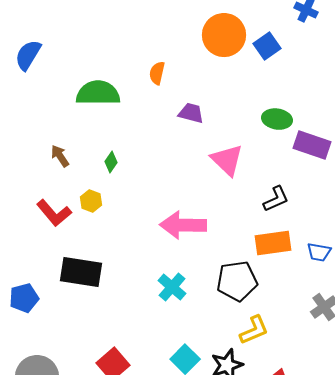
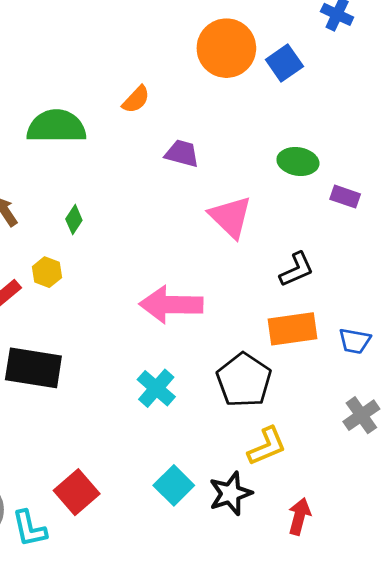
orange semicircle: (157, 73) -> (136, 99), turned -150
purple rectangle: (312, 145) -> (345, 197), size x0.6
black pentagon: (237, 281) -> (244, 380), turned -30

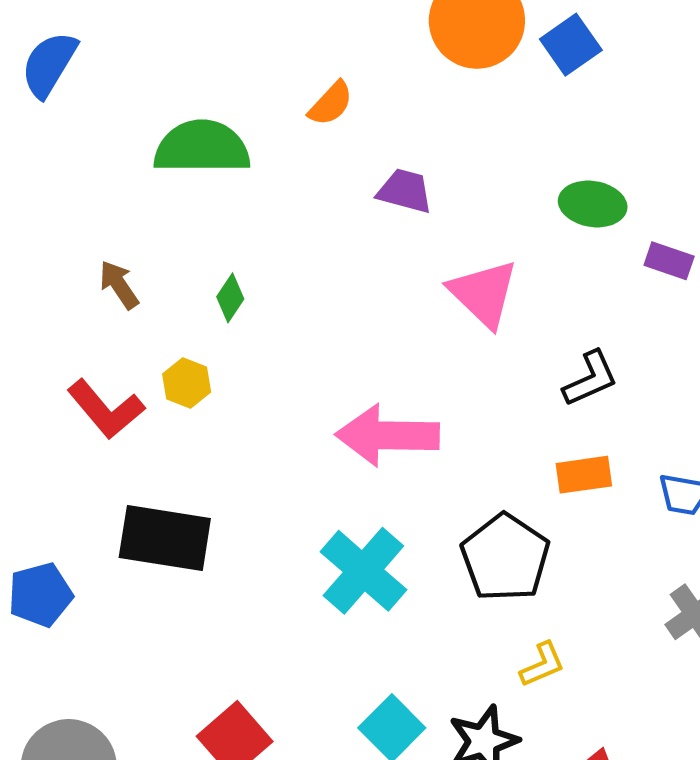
orange rectangle: (293, 329) -> (584, 475), size x0.7
cyan cross: (156, 388) -> (363, 571), size x1.4
yellow L-shape: (267, 446) -> (542, 665), size x0.7

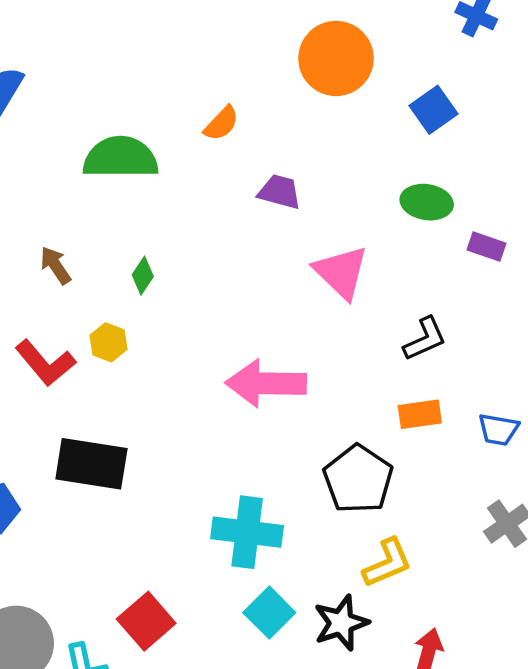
blue square: (571, 45) -> (433, 110), moved
cyan cross: (363, 571) -> (247, 532), moved, turned -34
yellow L-shape: (542, 665) -> (387, 563), size x1.4

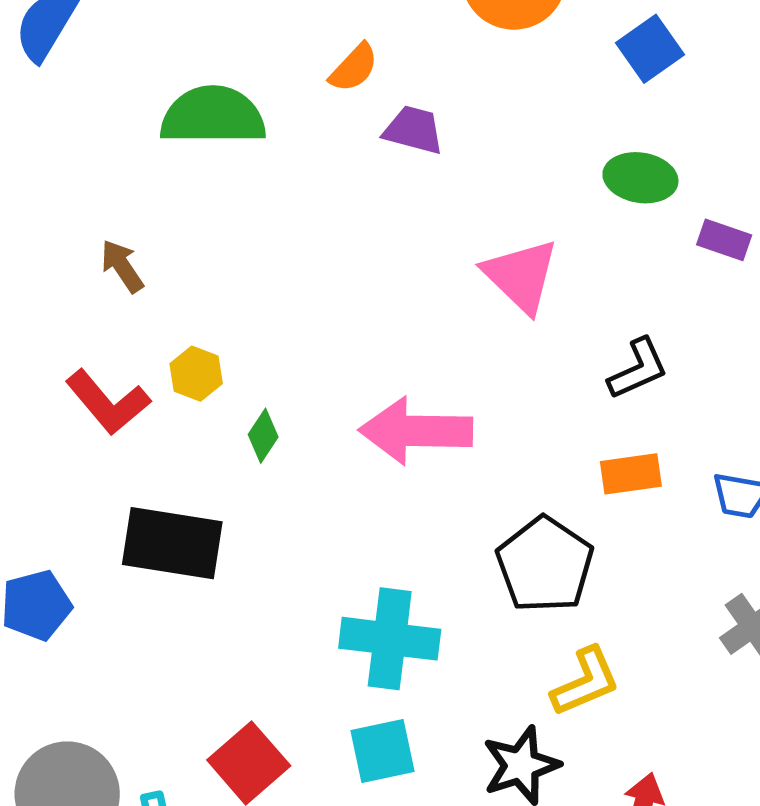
purple trapezoid: (280, 192) -> (414, 130), moved
green diamond: (143, 276) -> (263, 436), moved
cyan square: (269, 613) -> (382, 751), moved, turned 33

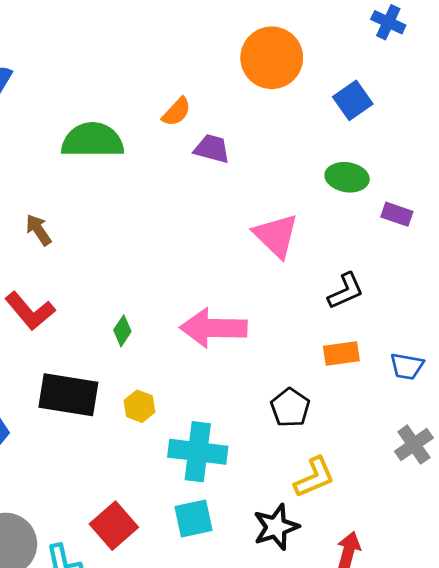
yellow hexagon: (196, 374) -> (139, 406), moved
black pentagon: (545, 565) -> (290, 408), size x0.7

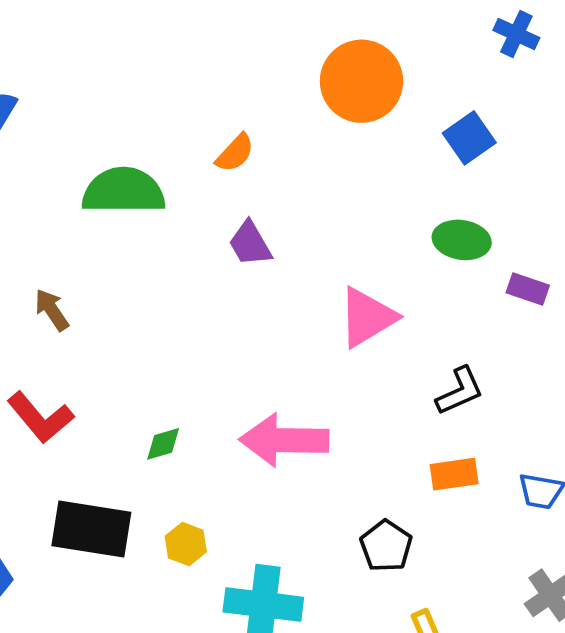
purple trapezoid: (212, 149) -> (250, 244), moved, turned -135
pink triangle: (276, 236) -> (367, 317), turned 45
green diamond: (122, 331) -> (163, 444), turned 40

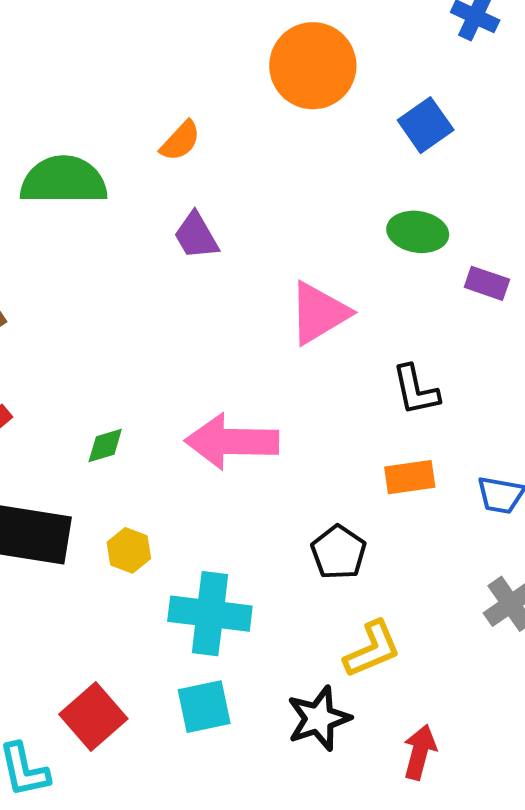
black L-shape: (460, 391) -> (416, 390), turned 102

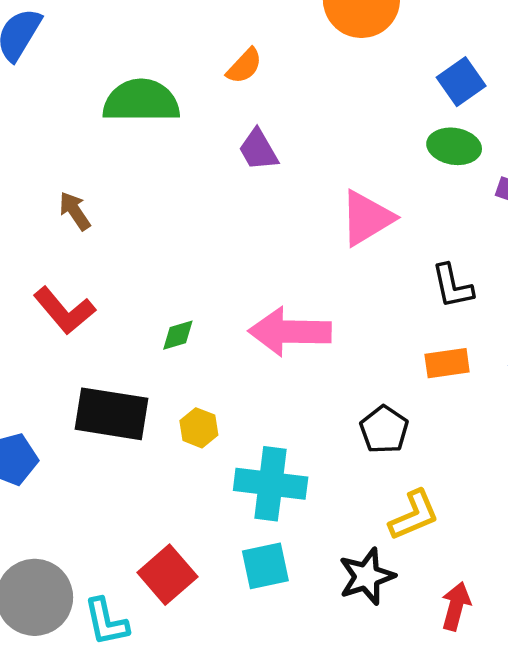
blue square: (426, 125) -> (461, 82), moved

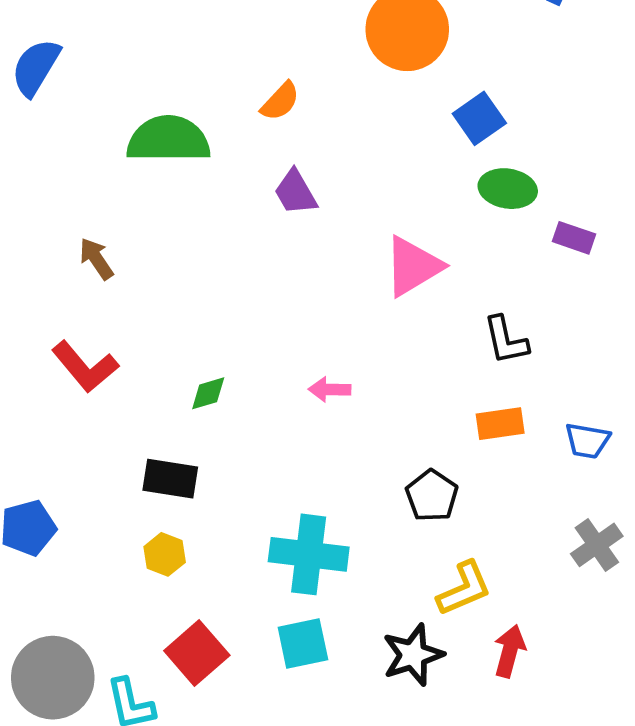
blue square: (461, 82) -> (479, 118), moved
pink arrow: (290, 332) -> (330, 390), size x0.5
black rectangle: (111, 414) -> (170, 479), moved, size x0.7
yellow hexagon: (199, 428) -> (165, 554), moved
red arrow: (456, 606) -> (510, 651), moved

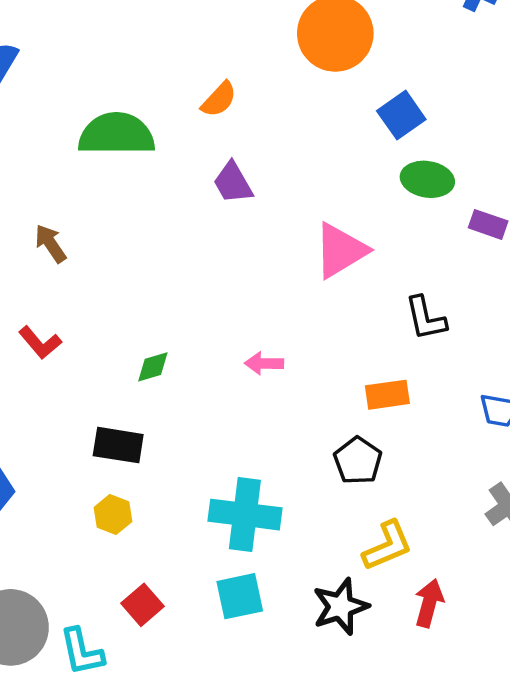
red L-shape: (85, 367) -> (40, 343), size x0.7
orange rectangle: (500, 424) -> (387, 395), moved
red square: (197, 653) -> (143, 605), size x0.7

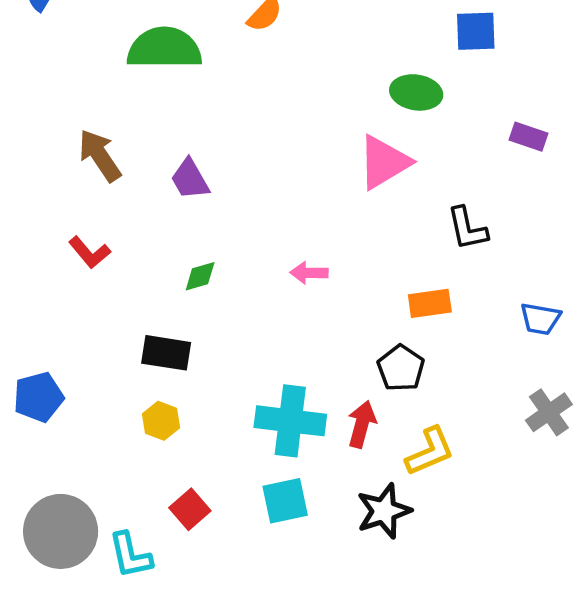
blue square: (401, 115) -> (476, 31), moved, turned 33
green ellipse: (427, 179) -> (416, 92), moved
purple trapezoid: (233, 183) -> (190, 179), moved
brown arrow: (50, 244) -> (100, 155), size x1.4
red arrow: (429, 603) -> (362, 424), moved

